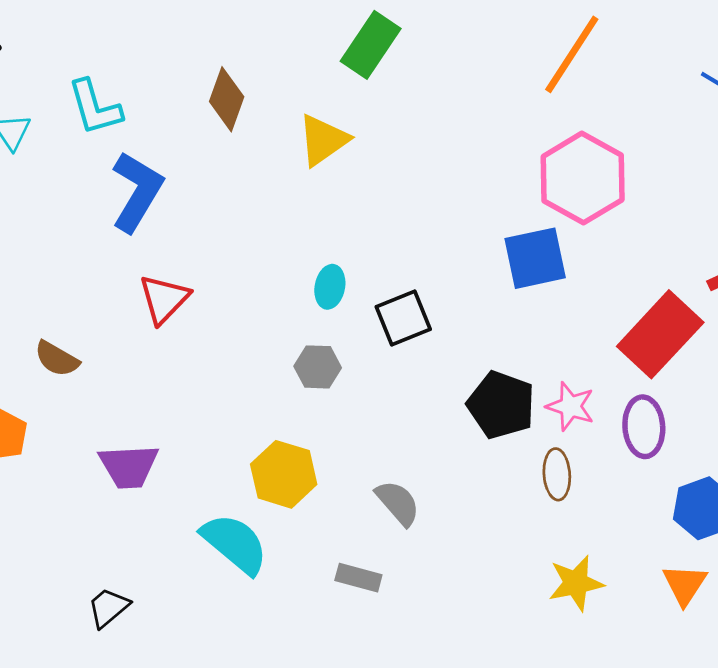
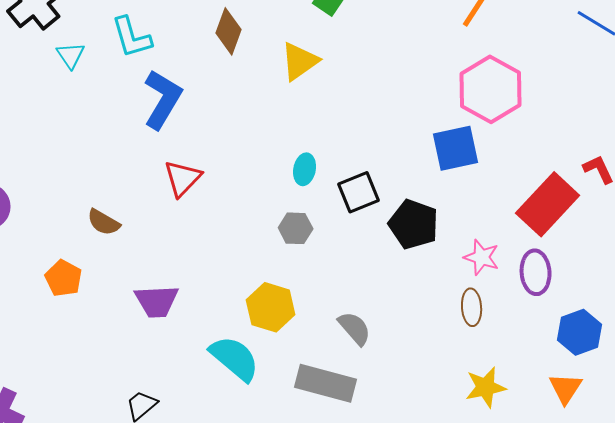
black pentagon: (501, 405) -> (414, 224), moved
gray rectangle: (358, 578) -> (326, 383), size x1.8

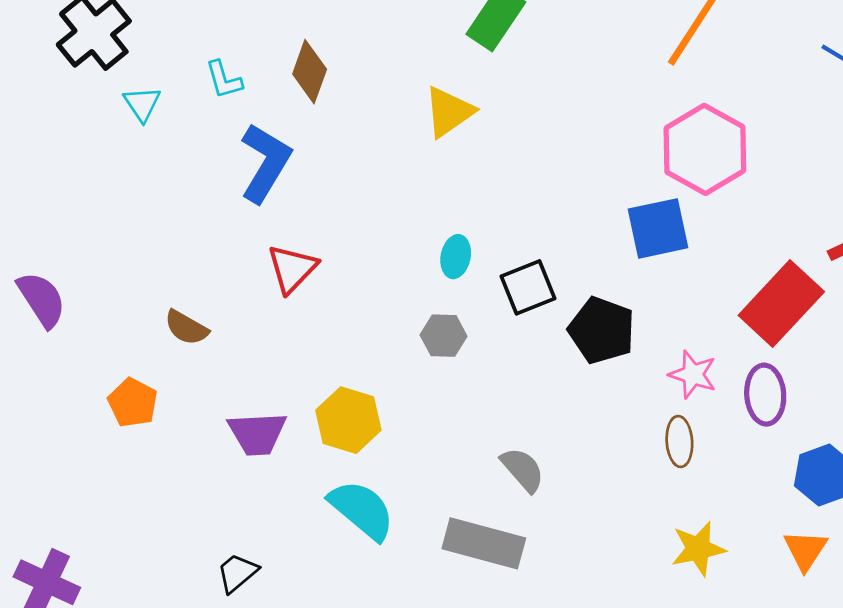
brown diamond: (229, 31) -> (310, 72), moved
cyan L-shape: (132, 37) -> (224, 80), size x0.7
yellow hexagon: (271, 307) -> (348, 420), moved

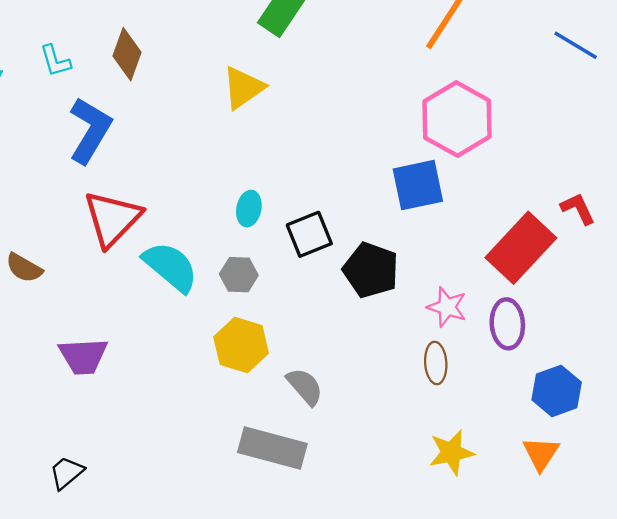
red triangle: (292, 269) -> (112, 219), size x1.4
yellow hexagon: (348, 420) -> (241, 345), moved
cyan semicircle: (362, 510) -> (171, 267), moved

